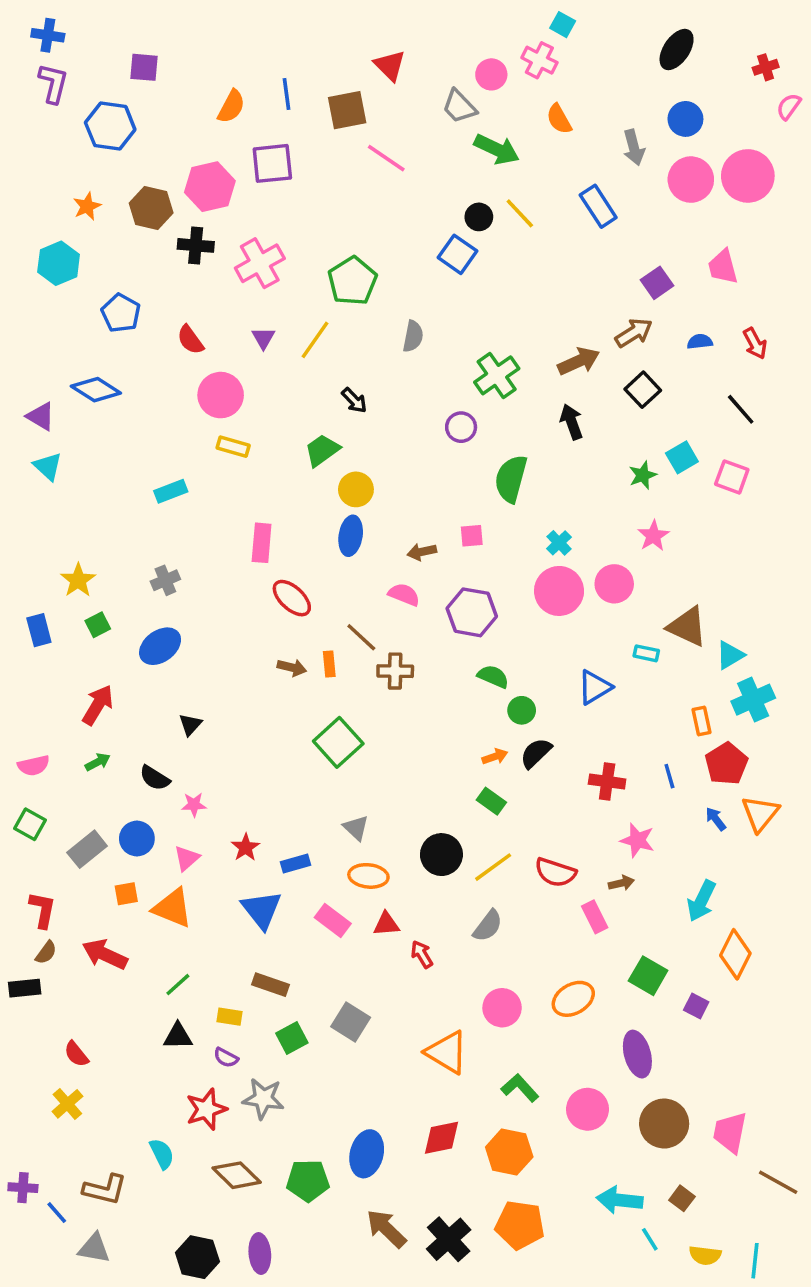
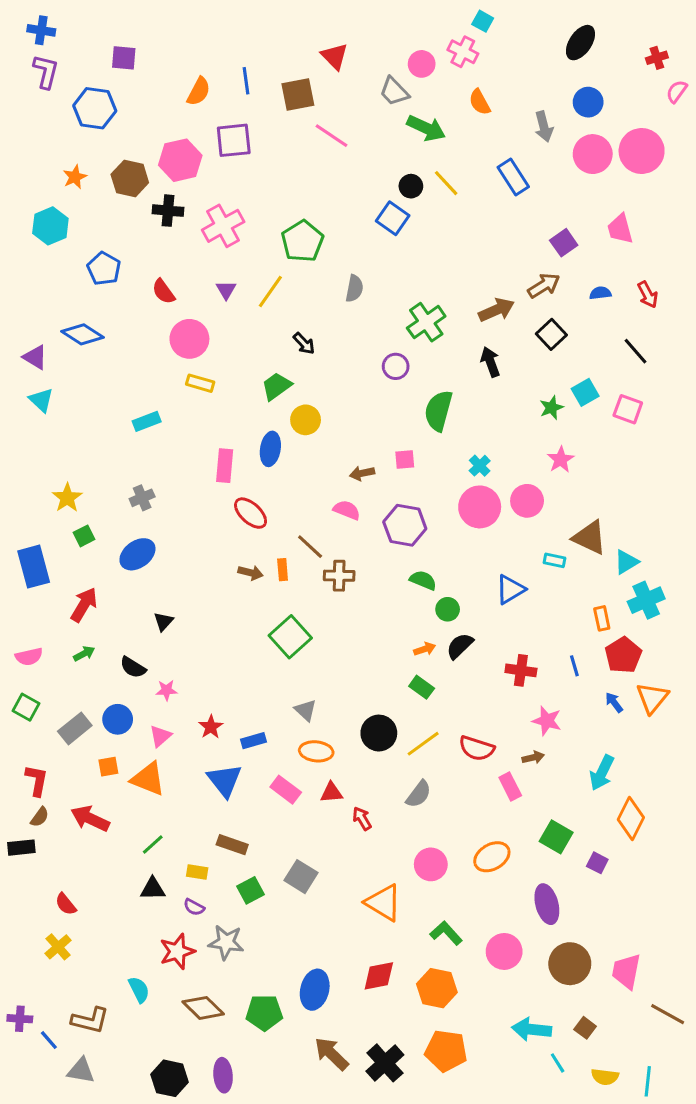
blue ellipse: (351, 536) -> (270, 449), moved
blue rectangle: (39, 630) -> (34, 567), moved, size x1.5

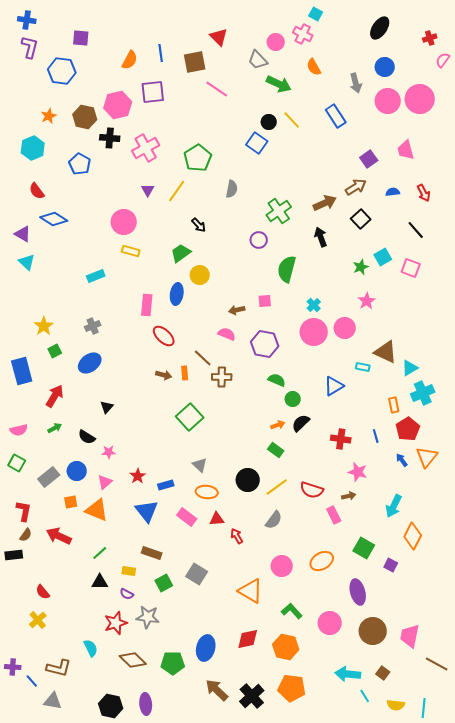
blue pentagon: (104, 269) -> (80, 164), moved
red semicircle: (163, 292) -> (37, 191), moved

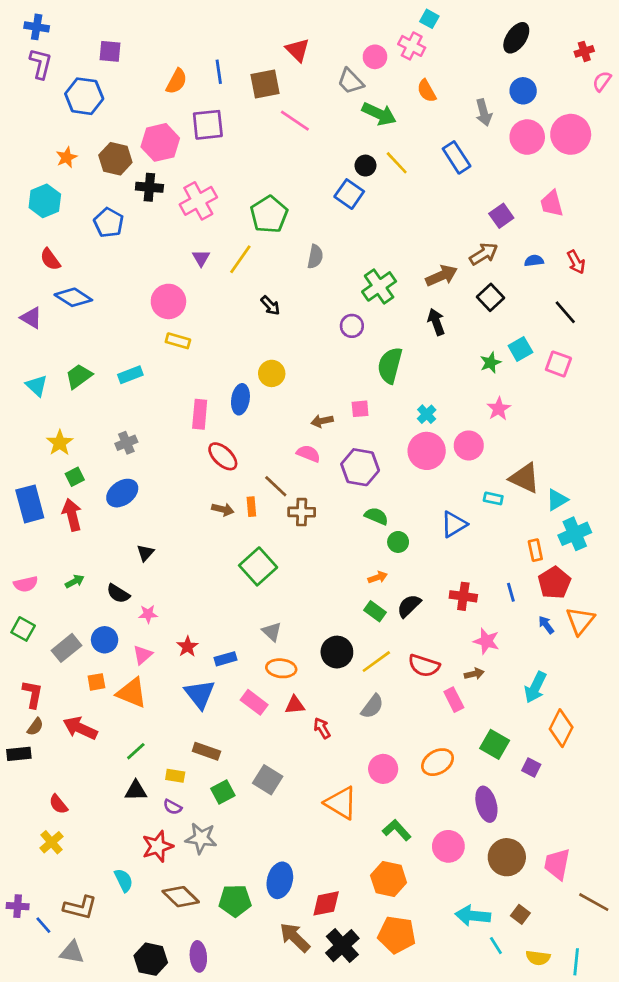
green trapezoid: (181, 253) -> (79, 376), moved
cyan triangle: (27, 262) -> (37, 386), moved
red arrow: (55, 396) -> (72, 515), moved, turned -45
black semicircle: (301, 423) -> (409, 606), moved
red diamond: (248, 639) -> (326, 903), moved

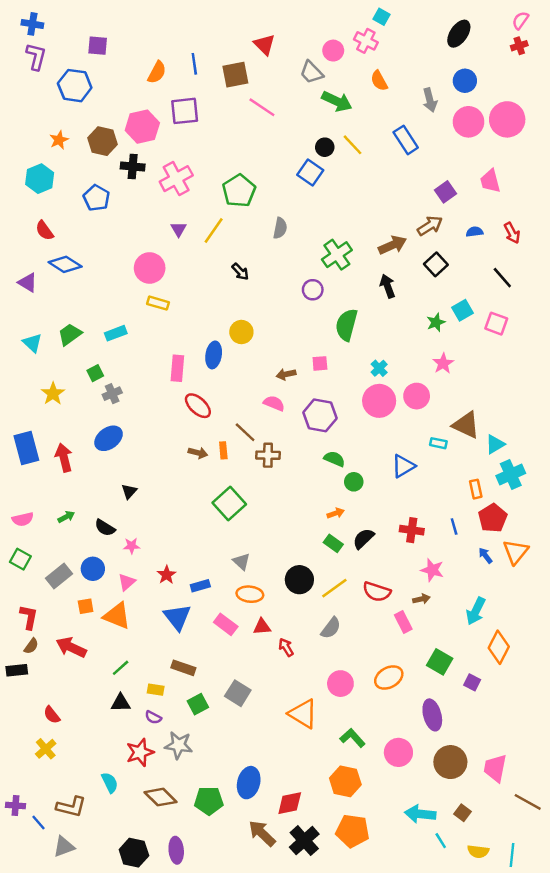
pink semicircle: (602, 81) -> (520, 20), moved
green square: (75, 477) -> (95, 373), moved
gray triangle: (72, 952) -> (64, 847), turned -30

